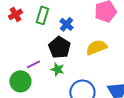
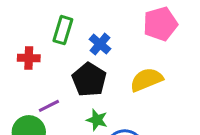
red cross: (15, 14) -> (29, 58), moved, turned 32
green star: (57, 69) -> (97, 120), moved

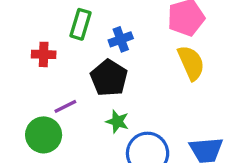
blue cross: (100, 44) -> (121, 39), turned 30
yellow semicircle: (146, 80) -> (191, 63), moved, turned 88

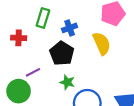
yellow semicircle: (191, 63) -> (102, 43), moved

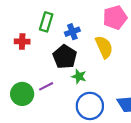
purple line: (33, 72) -> (46, 86), moved
green star: (67, 82) -> (79, 76), moved

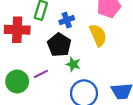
red cross: (22, 42) -> (17, 30), size x1.6

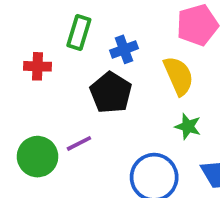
red cross: (17, 30) -> (38, 66), size x0.6
green star: (73, 64) -> (188, 127), moved

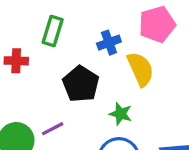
blue cross: (124, 49) -> (109, 43), moved
green star: (188, 127) -> (121, 114), moved

